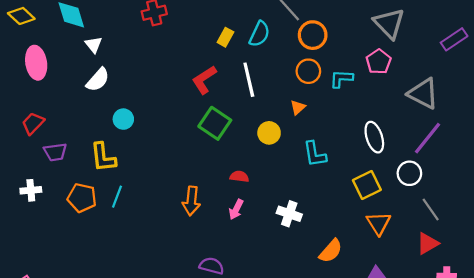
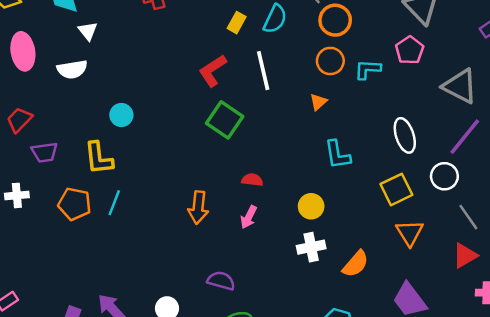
white semicircle: (98, 80) -> (72, 69), moved, turned 40
yellow circle: (269, 133) -> (311, 206), moved
white cross: (289, 214) -> (311, 247), moved, turned -30

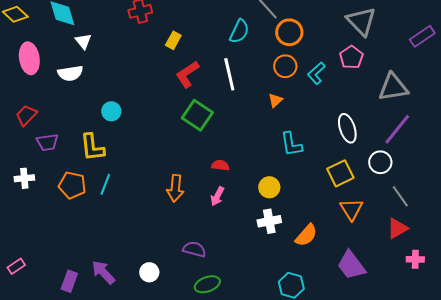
yellow rectangle: (237, 23) -> (173, 40), moved
cyan L-shape: (368, 69) -> (316, 73), turned -45
gray triangle: (460, 86) -> (393, 87), turned -36

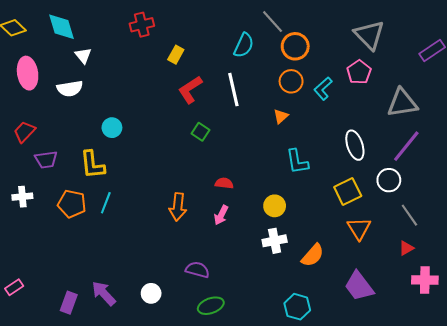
green square: (197, 115) -> (200, 132), size x0.6
red triangle: (397, 228) -> (406, 248), size x0.7
pink cross: (415, 259) -> (425, 280), size x1.4

